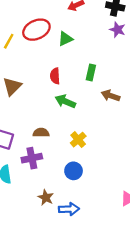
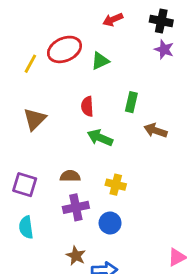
yellow cross: (78, 140) -> (116, 185), turned -35
purple cross: (32, 158) -> (76, 207), moved

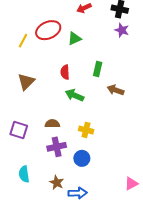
cyan semicircle: (26, 227) -> (24, 174), moved

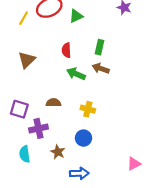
brown arrow: (115, 90) -> (101, 68), moved
purple cross: (57, 147) -> (39, 128), moved
brown star: (57, 183) -> (58, 152), moved

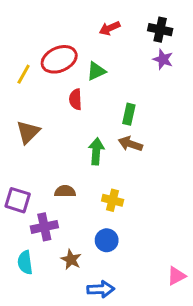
red semicircle: (66, 50) -> (75, 99), moved
green arrow: (76, 74) -> (96, 151), turned 72

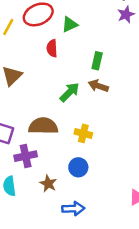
purple star: (163, 59) -> (126, 14), turned 30
green arrow: (96, 151) -> (70, 92), turned 40
brown semicircle: (65, 191) -> (43, 126), size x1.6

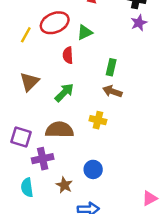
green arrow: (70, 92) -> (64, 93), moved
yellow cross: (83, 133) -> (98, 120), moved

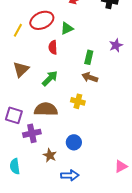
purple star: (139, 23) -> (116, 45), moved
cyan semicircle: (27, 187) -> (15, 166), moved

